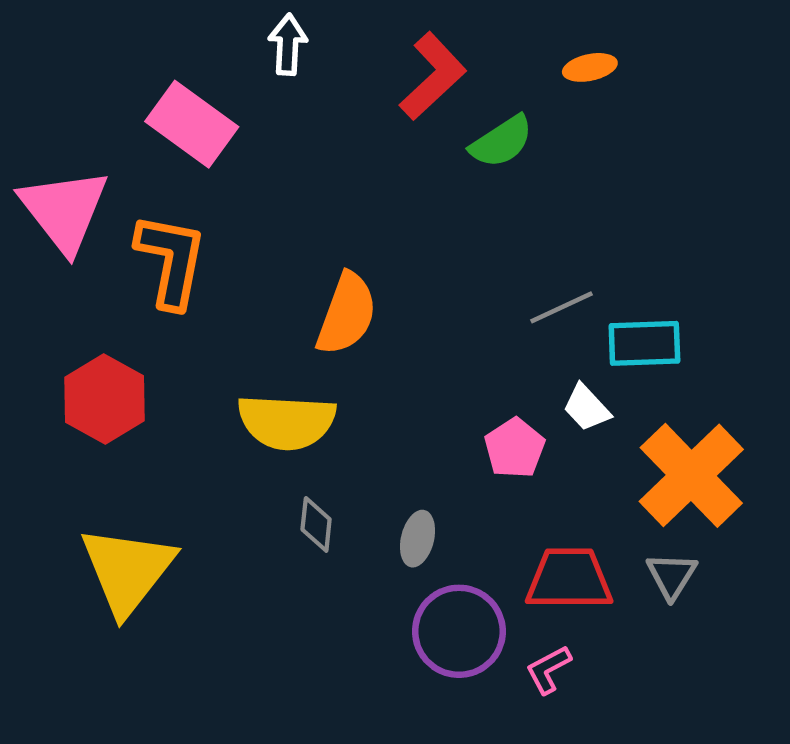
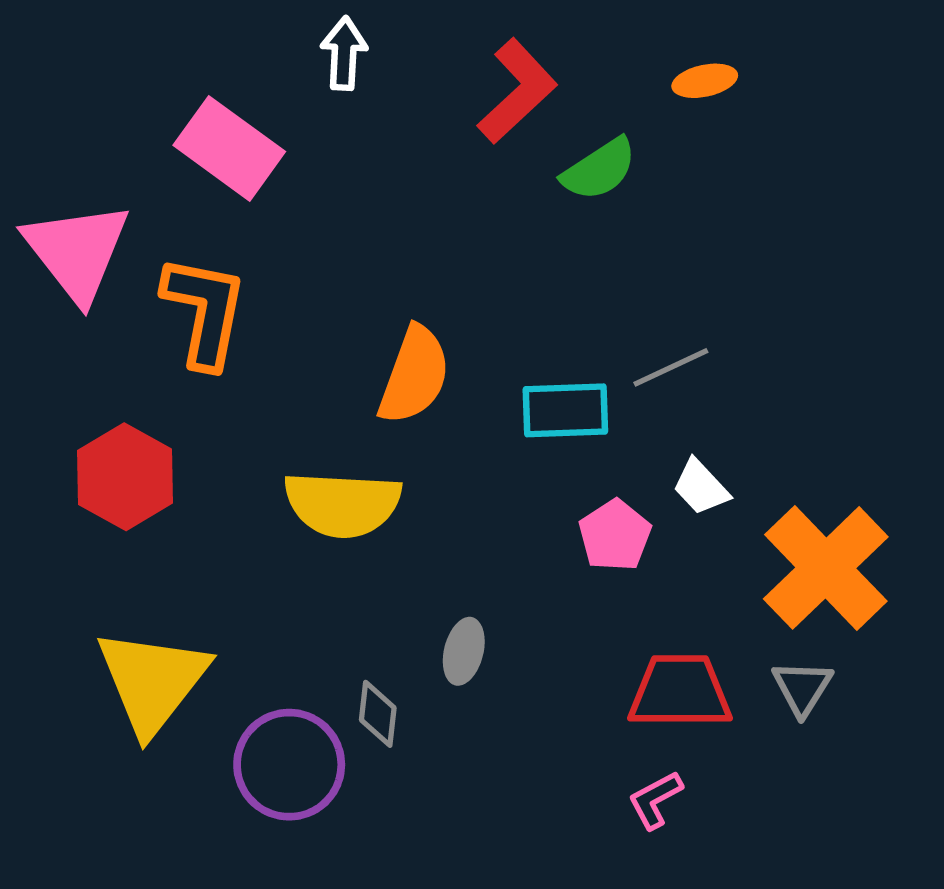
cyan rectangle: (644, 343) -> (565, 410), moved
gray diamond: (316, 524) -> (378, 714), moved
gray ellipse: (418, 539) -> (464, 651), moved
purple circle: (459, 631) -> (289, 765), moved

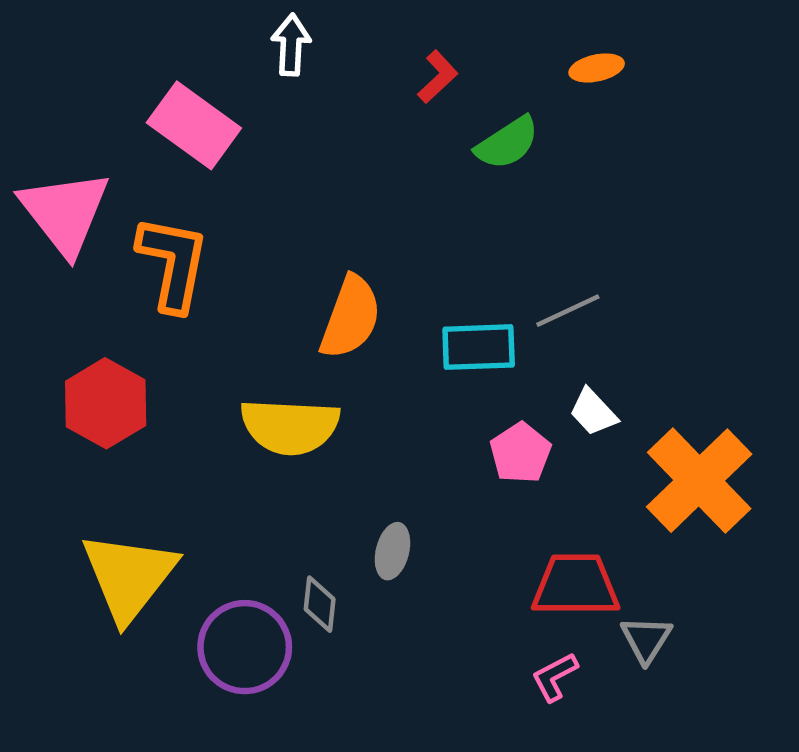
red L-shape: (517, 91) -> (438, 77), size x0.6
gray triangle: (802, 688) -> (646, 639), moved

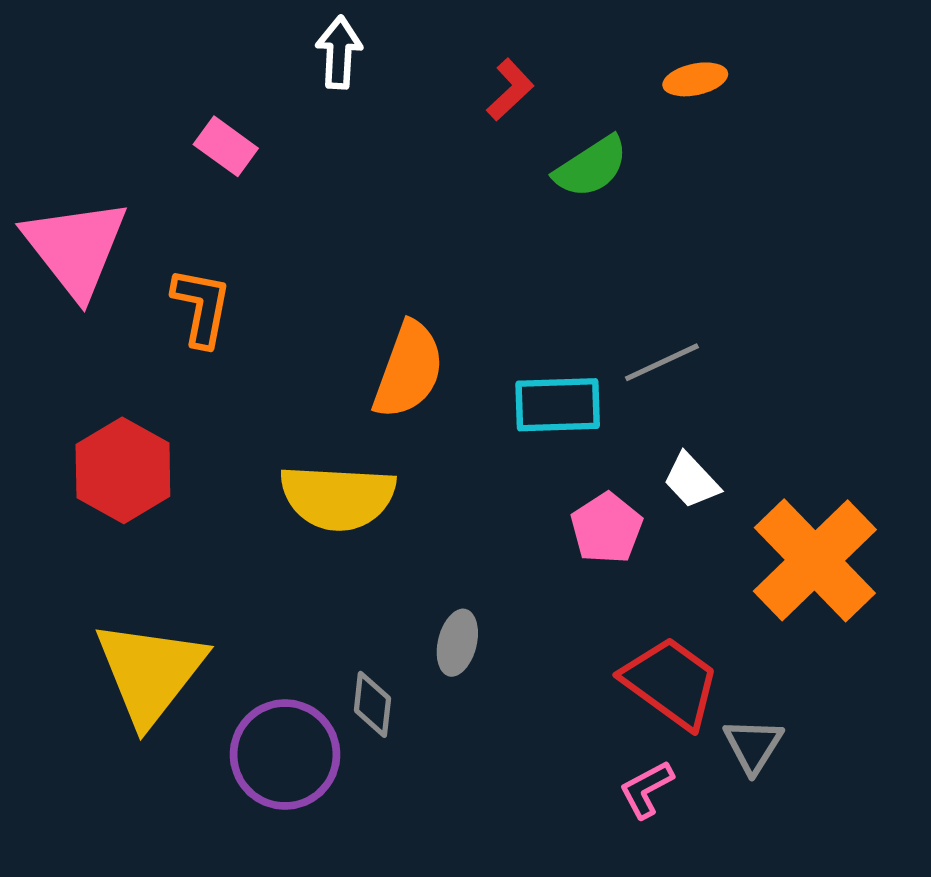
pink rectangle: (194, 125) -> (226, 146), size x0.6
orange L-shape: (173, 263) -> (201, 307), size x0.7
red trapezoid: (576, 585) -> (671, 683), turned 36

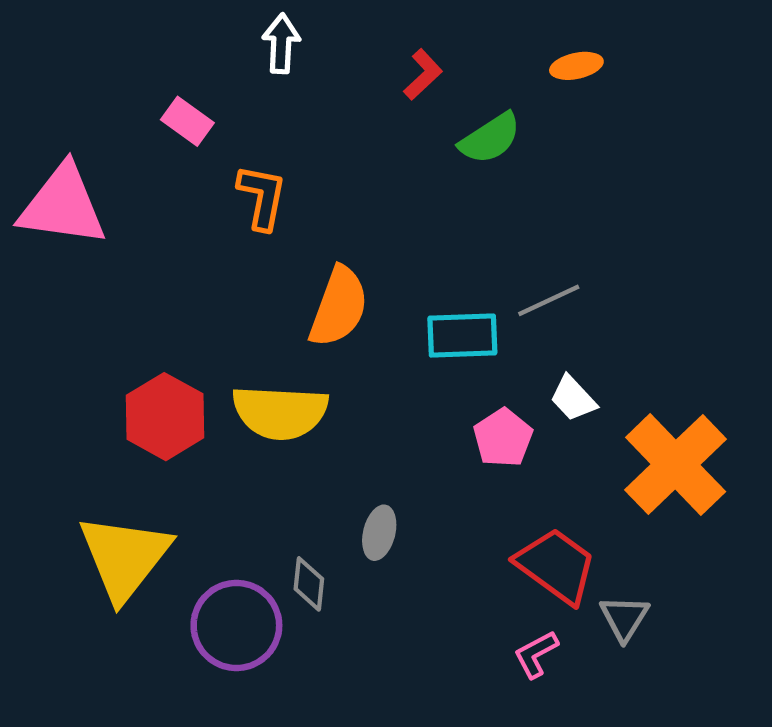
pink triangle: (75, 248) -> (63, 205), turned -44
orange L-shape: (201, 307) -> (262, 197), moved
red hexagon: (123, 470) -> (165, 417), moved

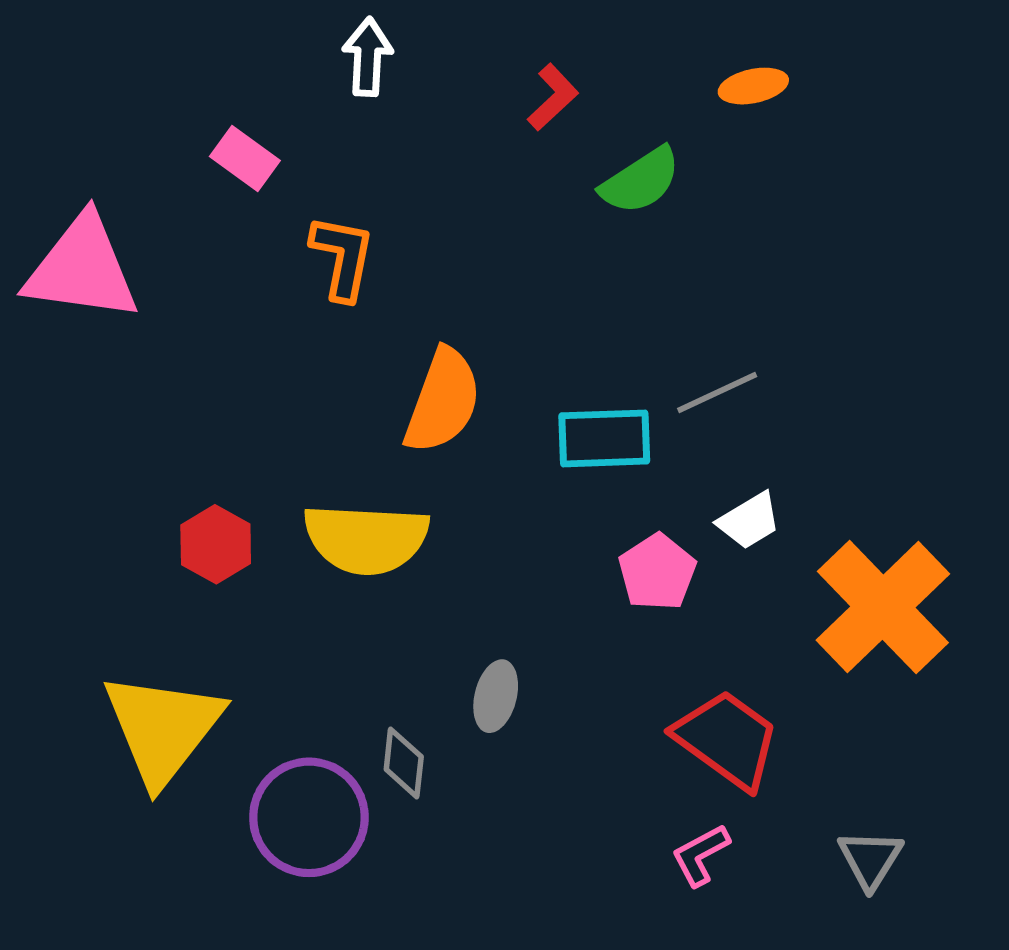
white trapezoid: (573, 398) -> (749, 521), turned -78
red hexagon: (165, 417) -> (216, 544), size x0.7
gray triangle: (624, 618) -> (870, 859), moved

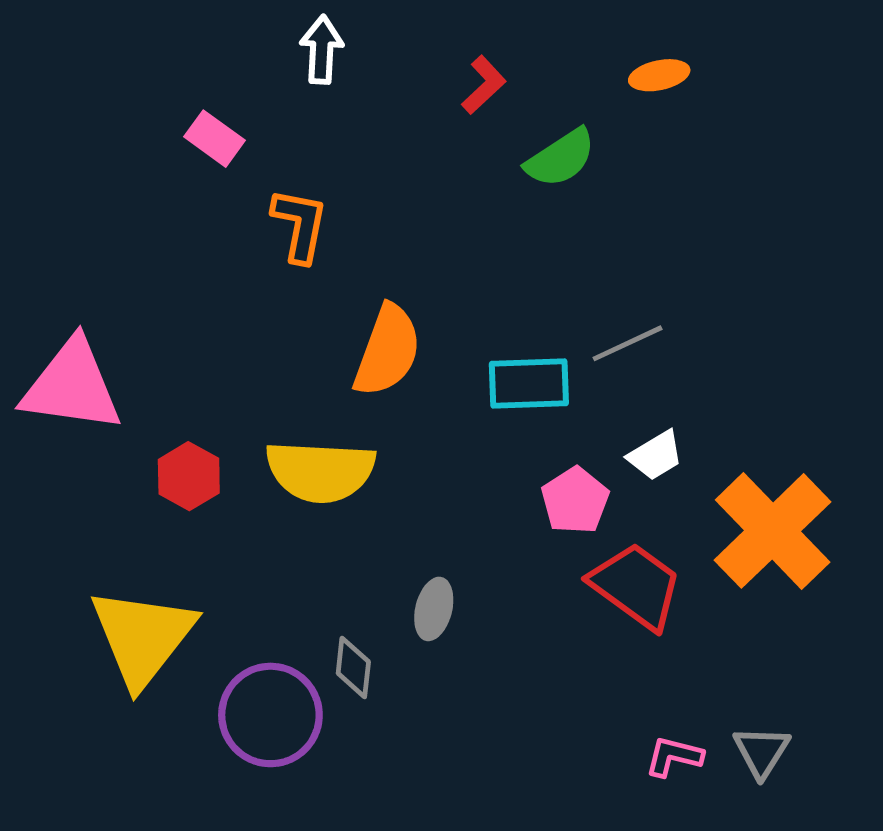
pink triangle: (82, 269) -> (72, 386), moved
red trapezoid: (727, 739) -> (636, 586), moved
pink L-shape: (700, 855) -> (674, 756), moved, turned 42

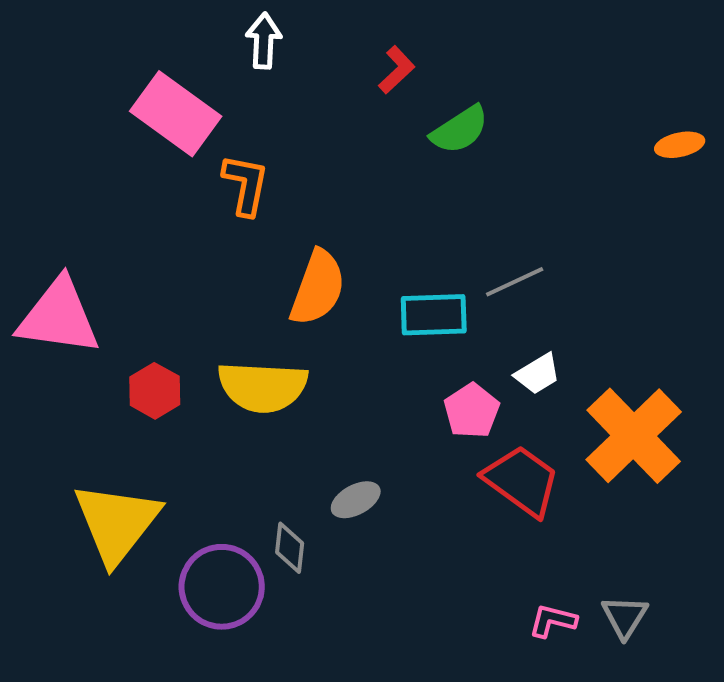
orange ellipse: (659, 75) -> (680, 145), moved
pink rectangle: (214, 139) -> (176, 114), size x1.8
gray ellipse: (434, 609) -> (356, 500), turned 48

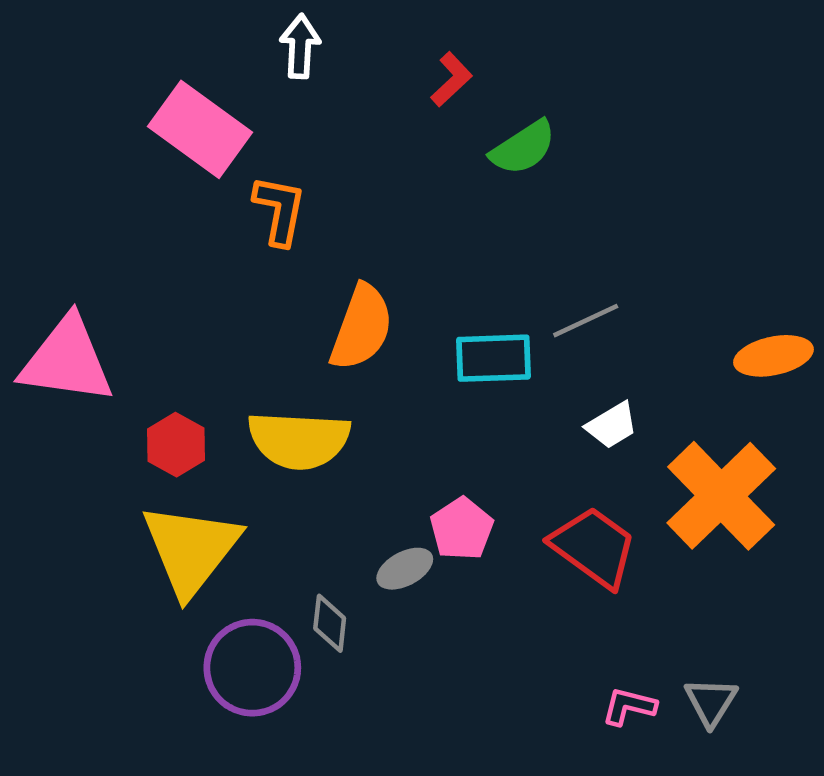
orange ellipse: (680, 145) -> (773, 356), moved, size x1.4
pink pentagon: (472, 411) -> (462, 529), moved
yellow triangle: (117, 523) -> (191, 549), moved

